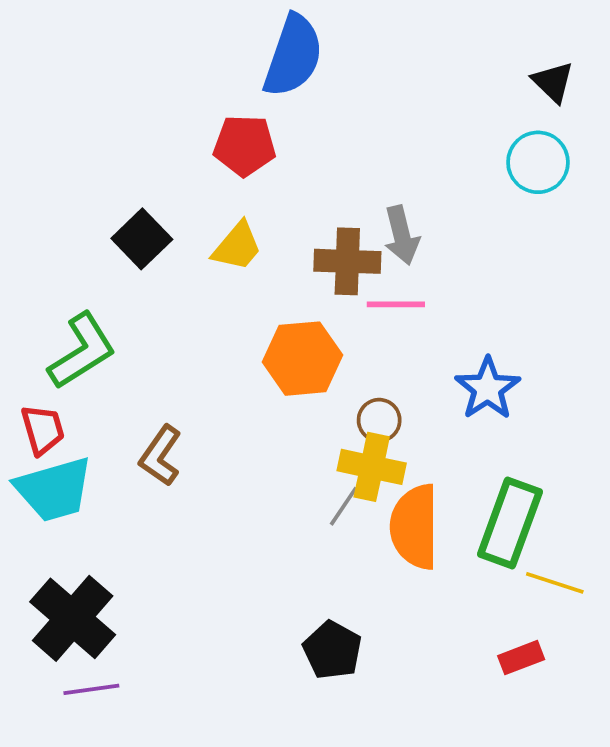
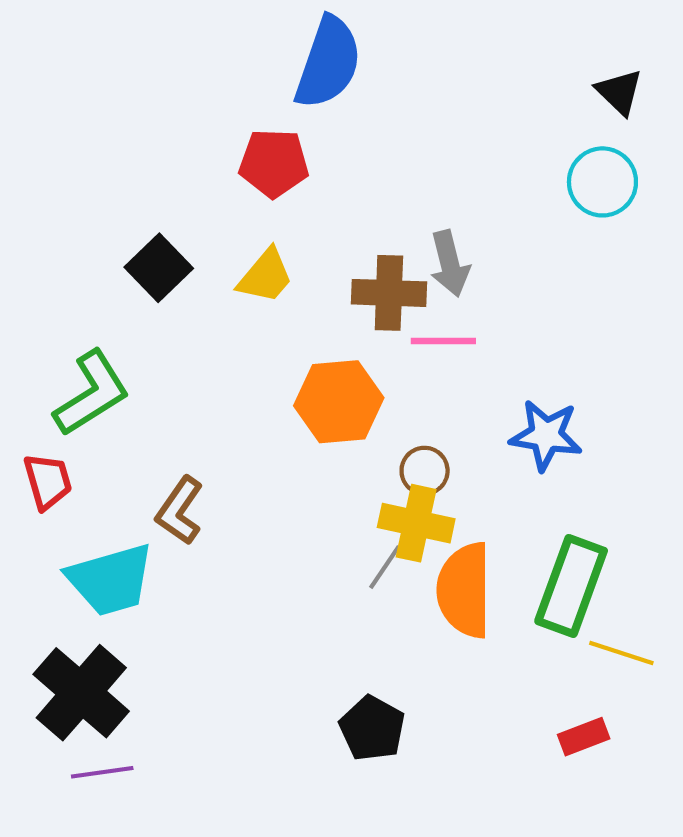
blue star: (488, 388) -> (546, 435), turned -30
cyan trapezoid: (54, 489) -> (111, 580), moved

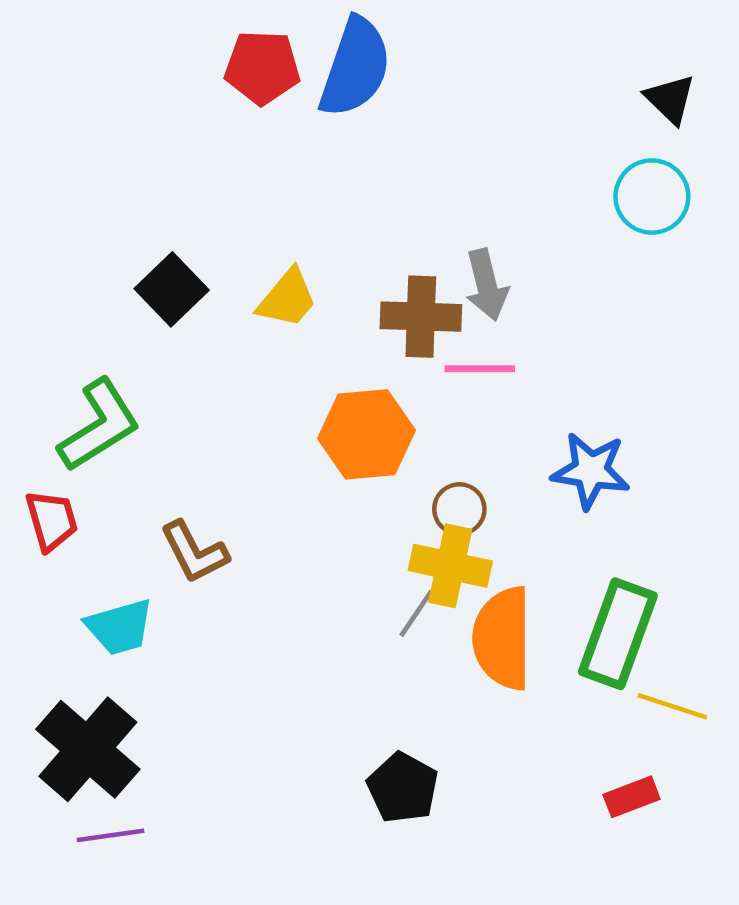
red pentagon: (274, 163) -> (262, 67), moved
brown L-shape: (180, 511) -> (194, 552), turned -62
cyan trapezoid: (111, 580) -> (120, 627), size x0.7

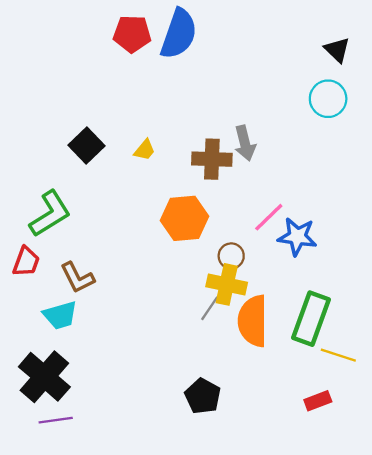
yellow trapezoid: (287, 298) -> (145, 150), size x0.7
pink line: (480, 369) -> (269, 217), moved, turned -44
red trapezoid: (52, 520) -> (26, 262), turned 36
brown L-shape: (194, 552) -> (77, 278), moved

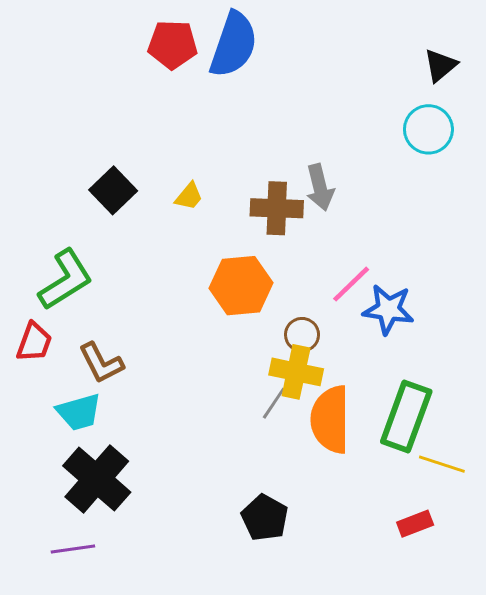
black triangle: (337, 50) -> (440, 65), turned 36
black cross: (44, 377) -> (97, 479), moved

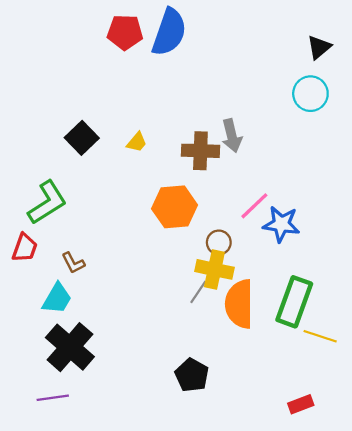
brown L-shape: (101, 363) -> (73, 263), size x0.7
cyan trapezoid: (79, 412) -> (57, 299), turned -44
red rectangle: (415, 524) -> (301, 404), moved

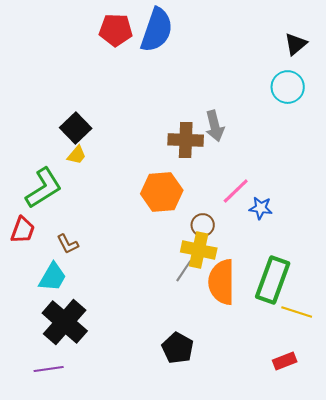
yellow trapezoid: (137, 142) -> (77, 155), moved
blue star: (281, 224) -> (261, 208), size x0.7
red rectangle: (301, 404) -> (285, 361), moved

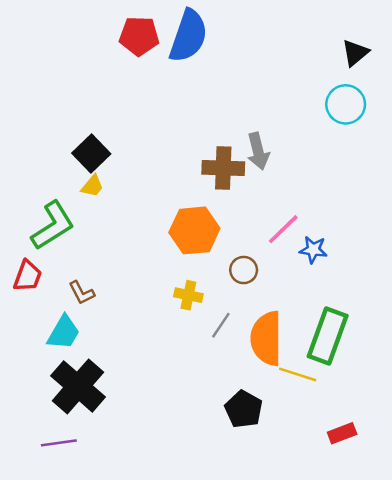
yellow cross: (199, 250) -> (188, 295), moved, size x0.7
yellow line: (297, 312) -> (298, 374), moved
black pentagon: (178, 348) -> (244, 409), moved

